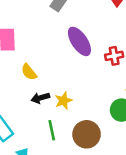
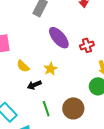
yellow star: (64, 101) -> (50, 69), moved

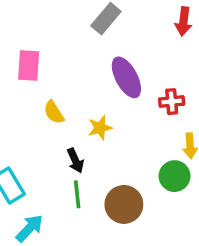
black arrow: (34, 85) -> (75, 161), moved, turned -104

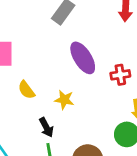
yellow star: (100, 128) -> (64, 100), turned 30

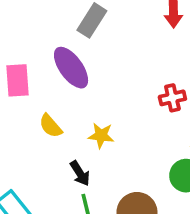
purple ellipse: (83, 58) -> (71, 68), moved

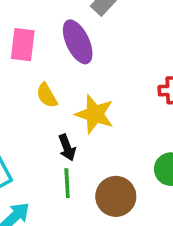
yellow star: (101, 135) -> (95, 114), size x1.5

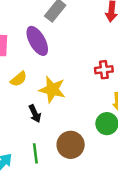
yellow semicircle: (47, 95) -> (19, 79), turned -96
green line: (67, 183) -> (35, 153), moved

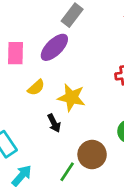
purple ellipse: (37, 41) -> (54, 47), turned 76
green line: (35, 153) -> (67, 172), moved, turned 42

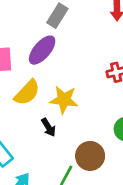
yellow semicircle: (36, 87) -> (27, 93), size x1.5

